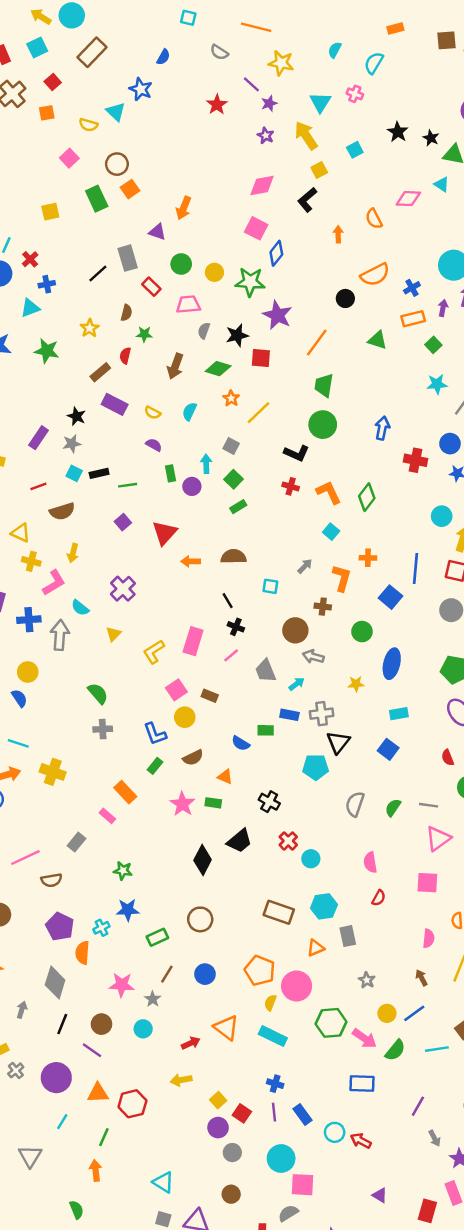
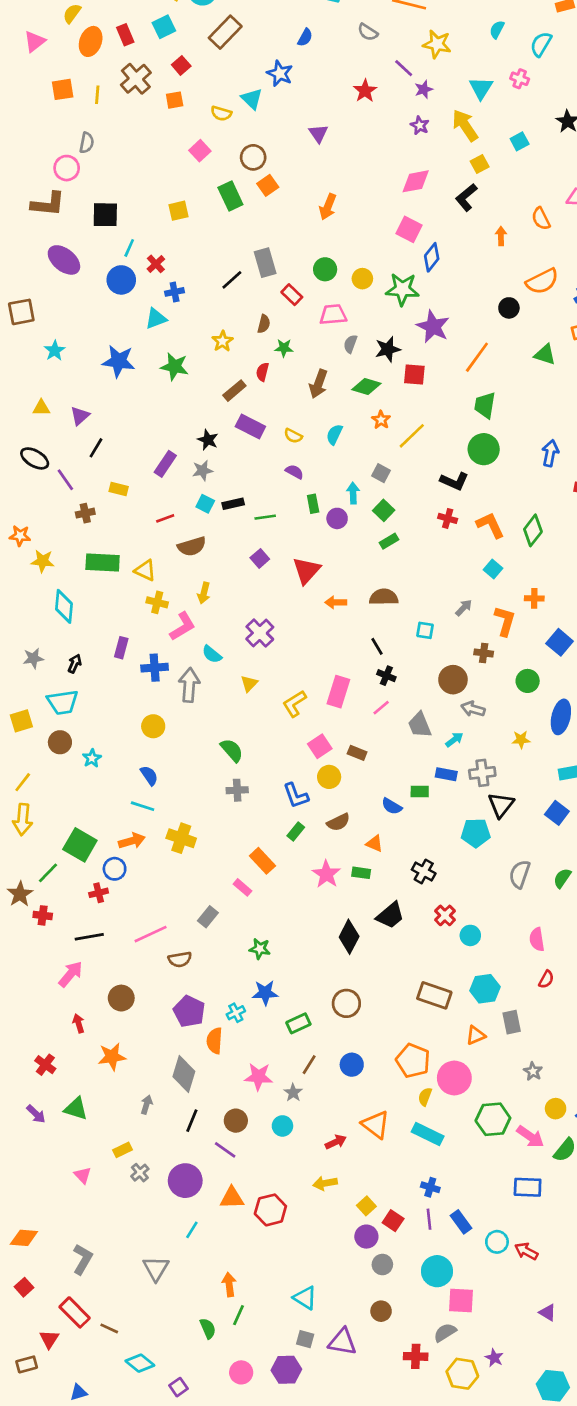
purple triangle: (157, 232) -> (318, 133), moved, turned 36
blue semicircle: (19, 698) -> (149, 776), moved
green line: (104, 1137) -> (238, 1315), moved

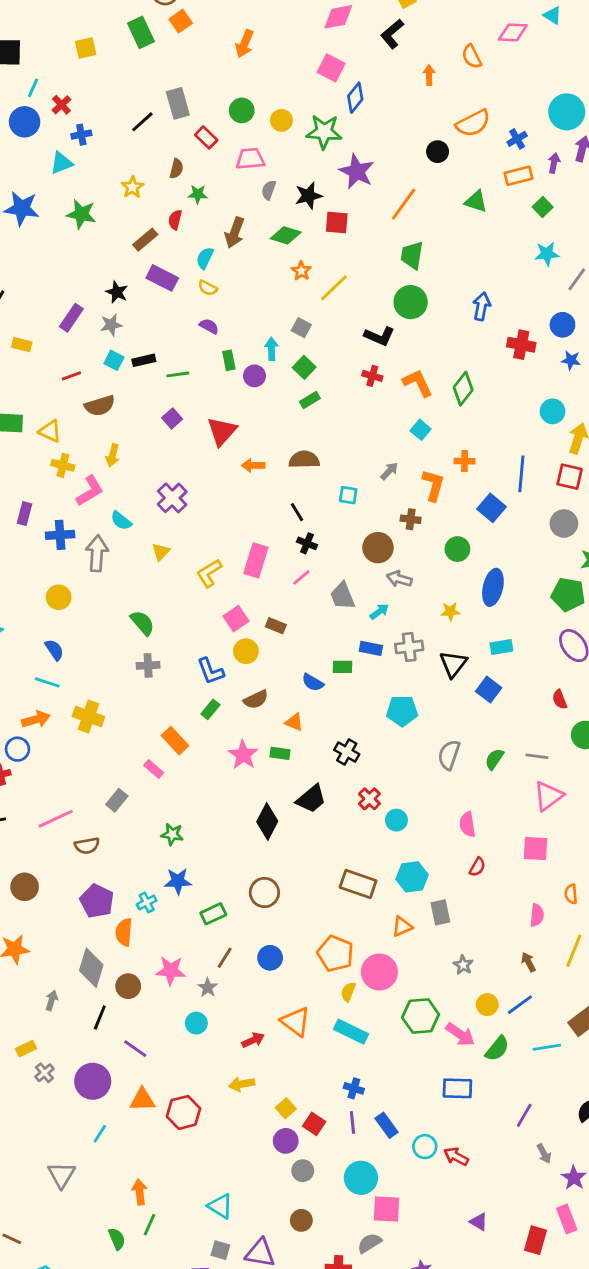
cyan semicircle: (334, 434) -> (205, 258), moved
black triangle: (501, 805) -> (453, 664), moved
brown circle: (236, 1121) -> (128, 986), moved

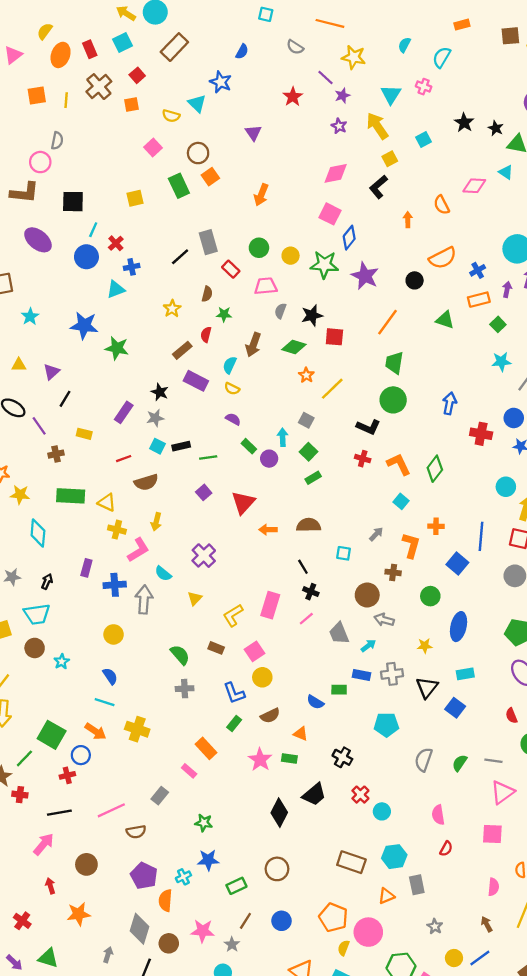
purple star: (357, 171) -> (365, 276), moved
green star: (81, 214) -> (117, 348), moved
green rectangle: (229, 360) -> (249, 446), turned -35
brown rectangle: (276, 626) -> (216, 648), moved
orange arrow: (36, 719) -> (95, 731), turned 50

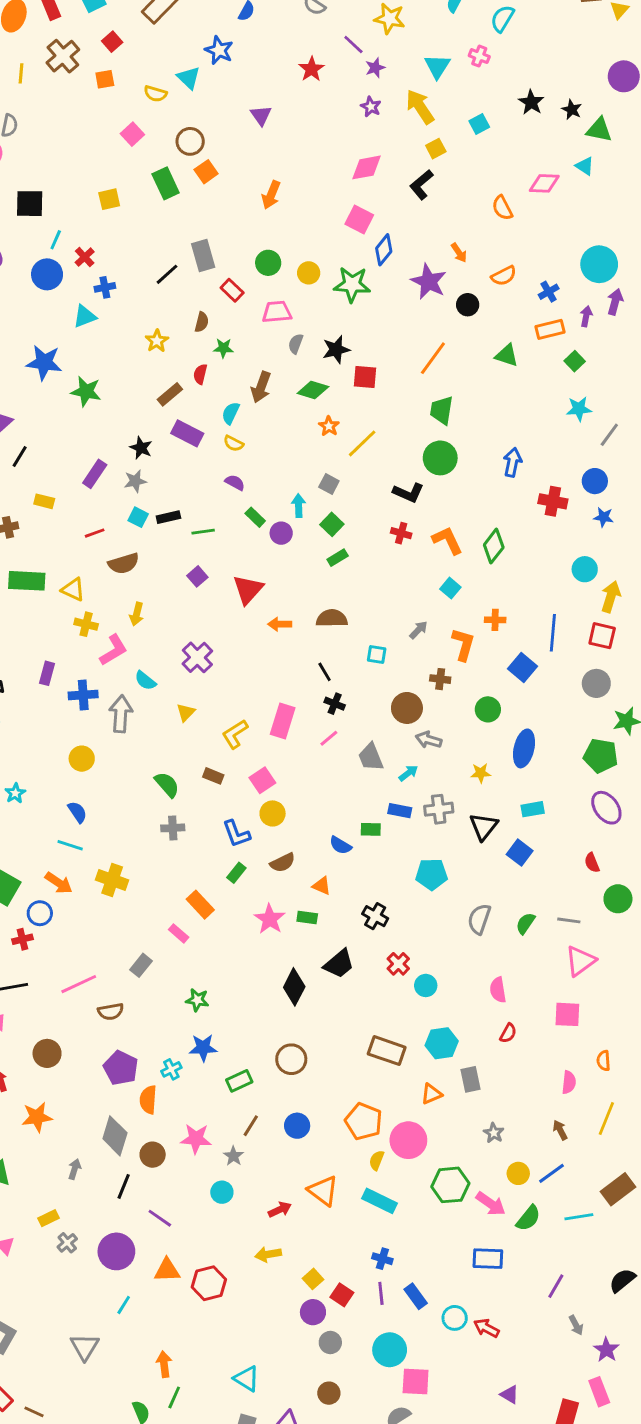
orange arrow: (408, 220) -> (459, 253), moved, turned 147
orange semicircle: (443, 258) -> (504, 276), size x0.7
purple star: (365, 276) -> (429, 282), moved

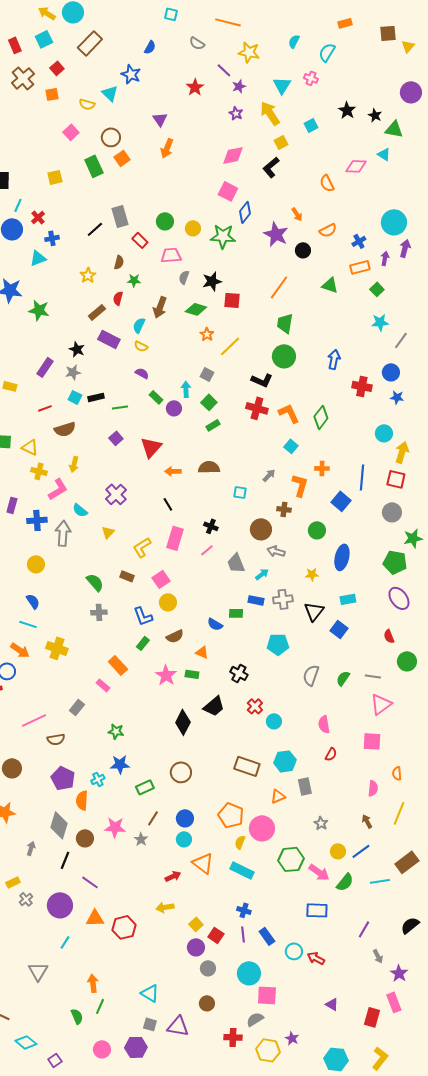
orange arrow: (271, 195) -> (167, 148), moved
red cross: (401, 533) -> (257, 408), size x1.5
black line: (325, 672) -> (168, 504), moved
cyan circle: (222, 1192) -> (184, 839), moved

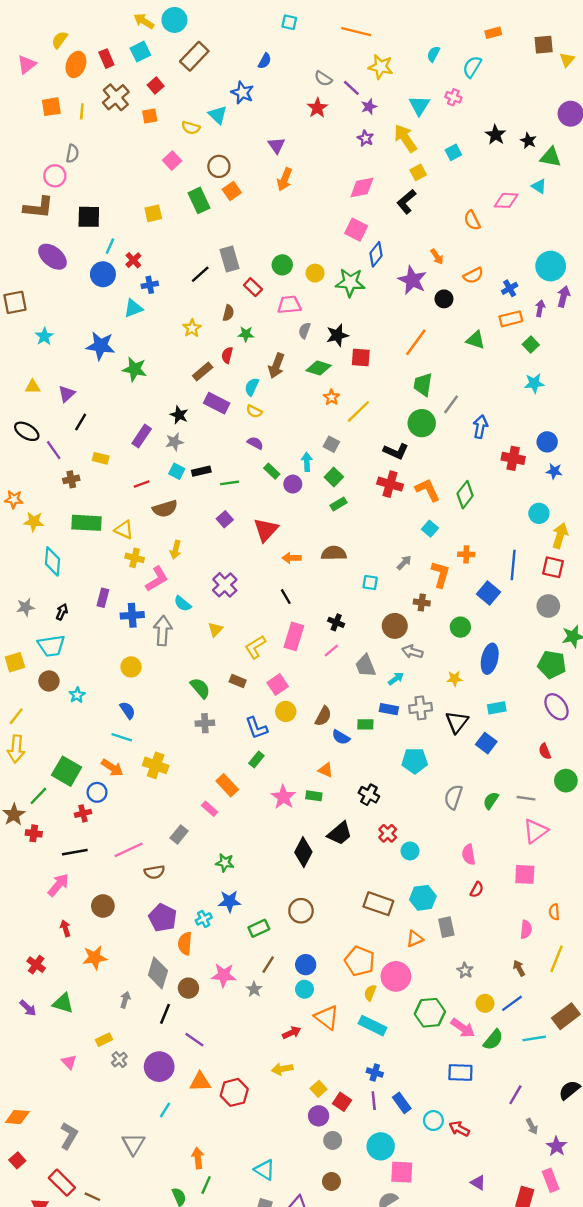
gray semicircle: (197, 43) -> (323, 79), moved
gray line: (401, 340) -> (451, 404), moved
brown semicircle: (175, 636) -> (323, 716), moved, turned -36

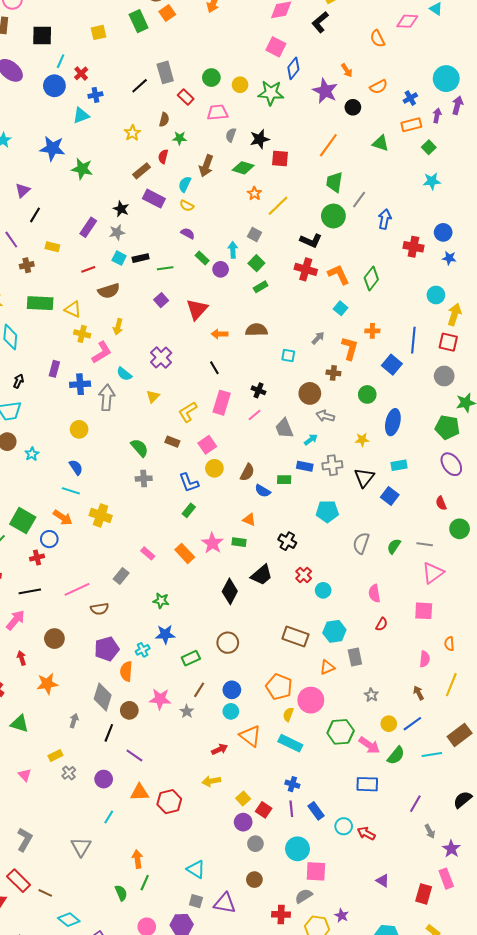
orange rectangle: (227, 785) -> (185, 553), moved
purple pentagon: (163, 918) -> (107, 649), turned 30
purple circle: (159, 1067) -> (104, 779), size x0.7

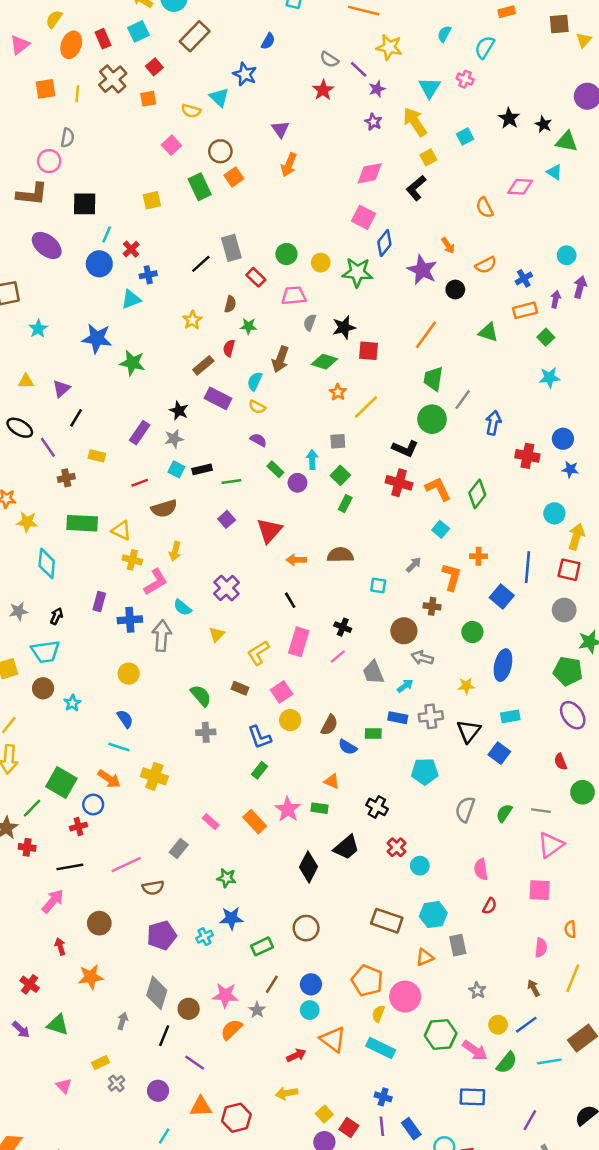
cyan circle: (446, 79) -> (567, 255), size x0.6
gray square: (254, 234) -> (338, 441), turned -32
green rectangle: (261, 287) -> (345, 504), turned -32
orange semicircle: (126, 671) -> (231, 1030), moved, turned 42

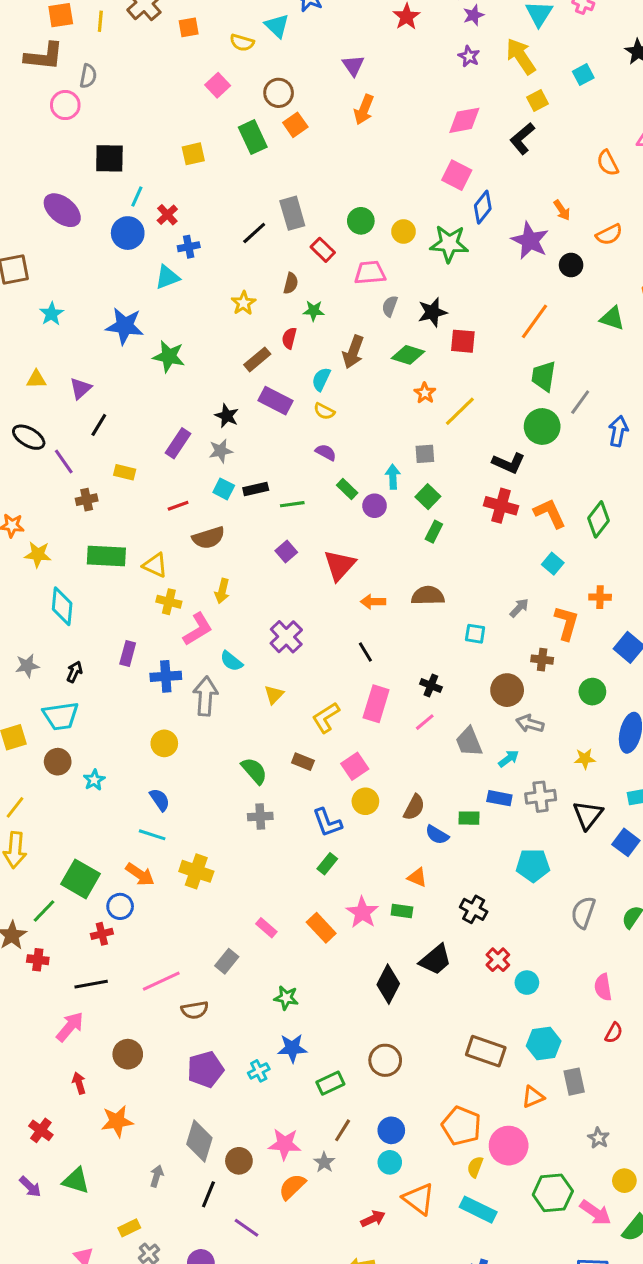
brown L-shape: (32, 194) -> (44, 56), moved

